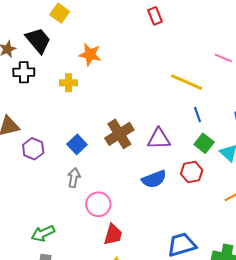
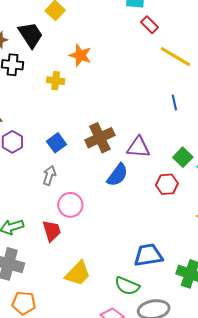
red rectangle: (155, 16) -> (149, 25), turned -30
yellow line: (187, 82) -> (175, 57), moved
blue line: (197, 115) -> (174, 103), moved
blue semicircle: (154, 179) -> (117, 175), moved, turned -40
red trapezoid: (113, 234) -> (52, 231), moved, turned -40

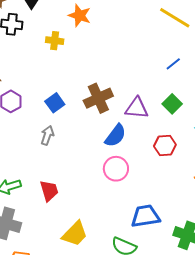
blue line: (174, 103) -> (173, 64), turned 63
green square: (183, 157) -> (172, 104), moved
pink circle: (70, 205) -> (116, 169), moved

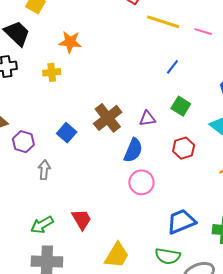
purple triangle: (137, 108) -> (147, 119), size x0.7
gray arrow: (47, 135) -> (44, 170), moved

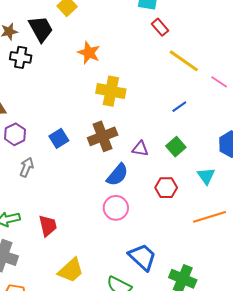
yellow cross: (52, 72) -> (111, 91), moved, size x1.6
blue trapezoid: (181, 222) -> (142, 257), turned 48

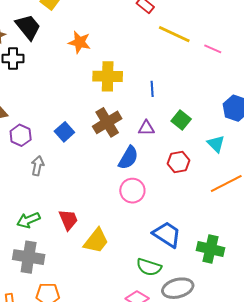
blue line: (179, 107) -> (152, 89), moved, turned -49
yellow trapezoid: (71, 270) -> (96, 241), moved

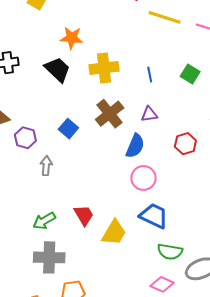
black trapezoid: (28, 27) -> (58, 70), moved
green square: (181, 120) -> (190, 74), moved
blue trapezoid: (167, 234) -> (154, 216), moved

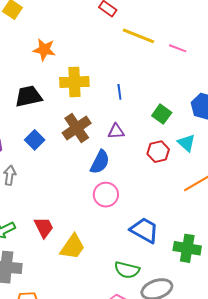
black trapezoid: (58, 70) -> (29, 96), moved, turned -60
green square: (190, 74) -> (162, 114), moved
red hexagon: (185, 144) -> (158, 152), moved
blue trapezoid: (154, 216) -> (144, 230), moved

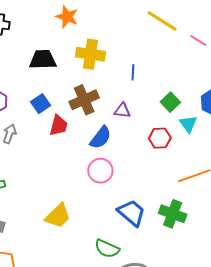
cyan triangle: (186, 143) -> (188, 124), moved
red trapezoid: (44, 227) -> (59, 125), moved, turned 30
green cross: (187, 248) -> (173, 214), moved

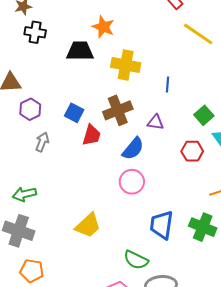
black trapezoid: (43, 60) -> (80, 51), moved
blue square: (41, 104) -> (74, 113), turned -30
blue trapezoid: (132, 213) -> (162, 225), turned -124

